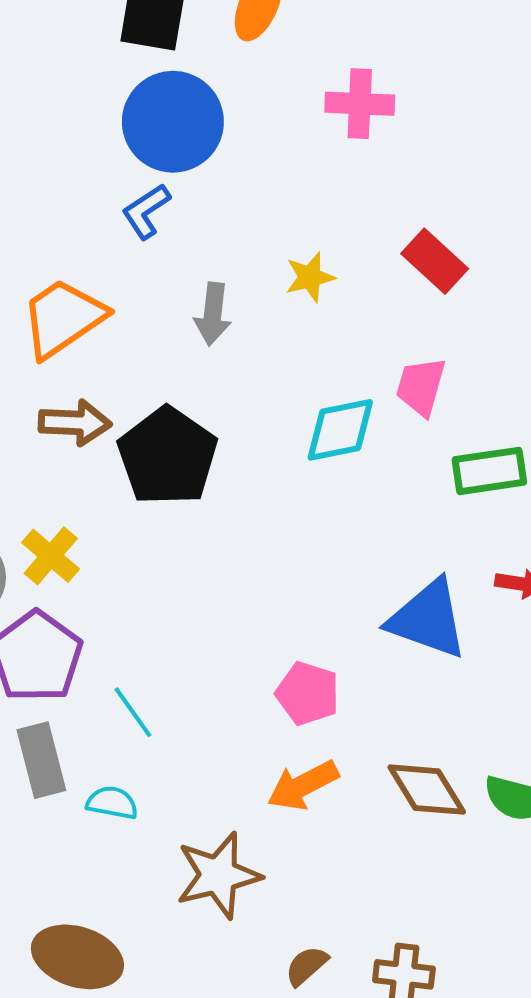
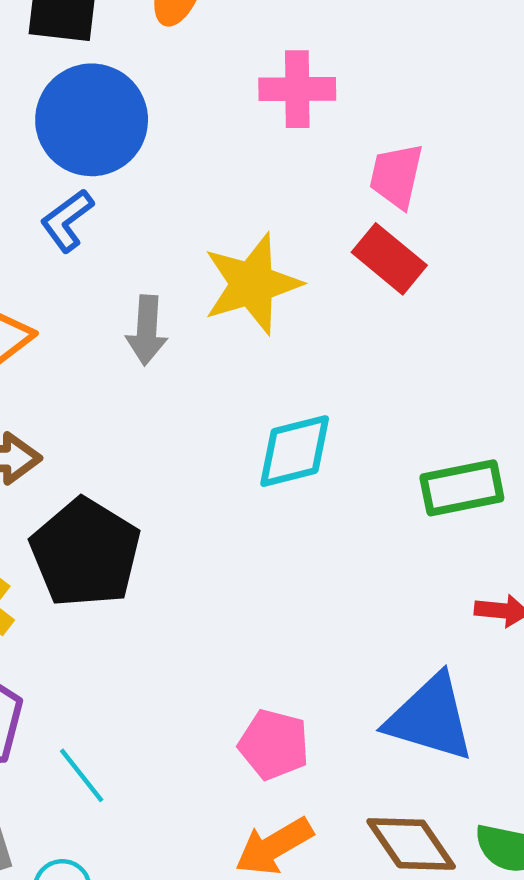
yellow star: (310, 277) -> (252, 284), size x1.8
pink trapezoid: (421, 387) -> (396, 176), moved
black pentagon: (168, 456) -> (85, 553), moved
blue triangle: (428, 619) -> (430, 718), moved

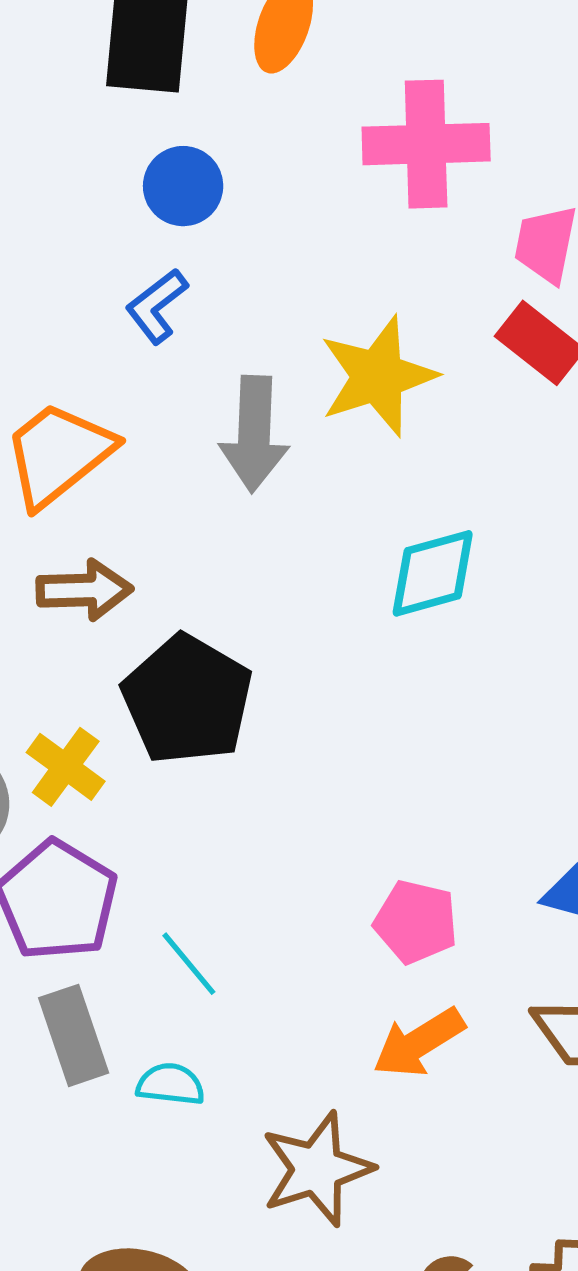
pink cross: (297, 89) -> (426, 144), size x1.4
blue circle: (92, 120) -> (183, 186), size x0.6
gray arrow: (147, 330) -> (254, 434), size x1.4

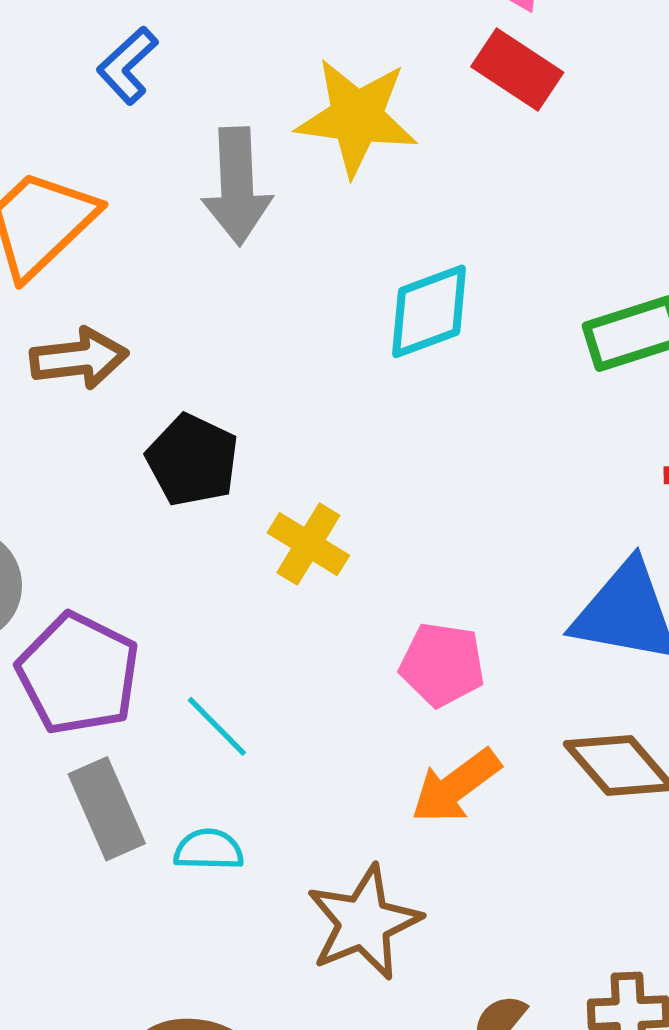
yellow star: (378, 376) -> (357, 117), turned 30
black pentagon: (187, 700) -> (192, 460), size x0.7
yellow cross: (66, 767) -> (308, 544), moved

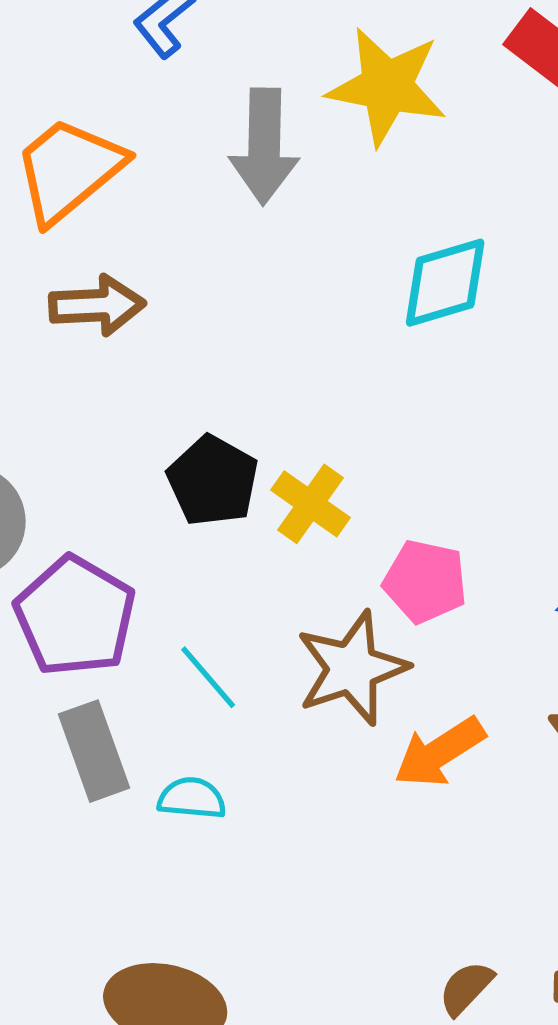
black pentagon: (192, 460) -> (213, 481), moved
pink pentagon: (442, 664) -> (425, 581), moved
brown star: (364, 922) -> (352, 668), moved

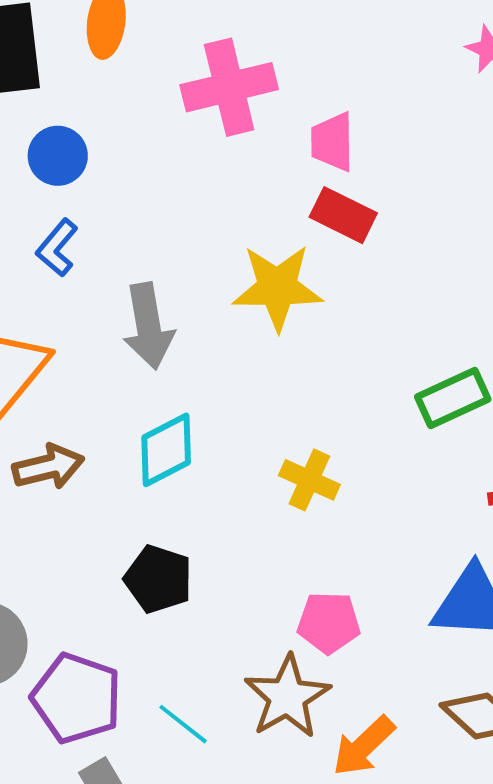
yellow star: (387, 86) -> (277, 288), moved
cyan diamond: (445, 283) -> (166, 450), moved
yellow cross: (311, 504) -> (309, 480), moved

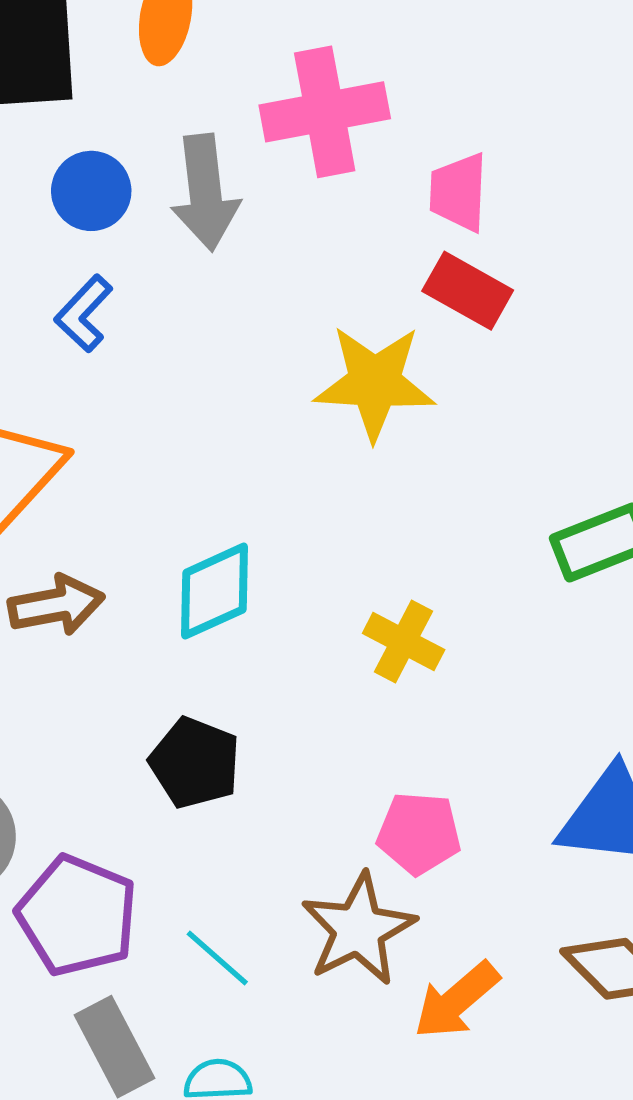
gray arrow: (148, 326) -> (205, 192), moved

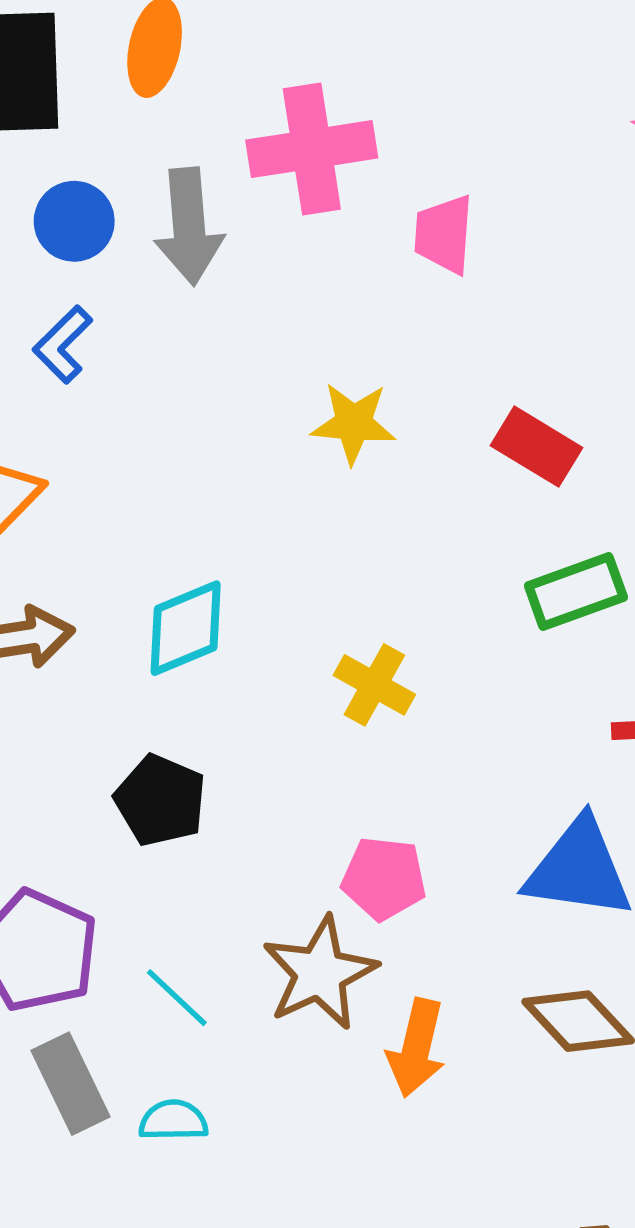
red rectangle: (468, 291) -> (536, 447), moved
yellow star: (375, 383) -> (353, 423), size x0.7
orange arrow: (456, 1000) -> (416, 1048), turned -38

